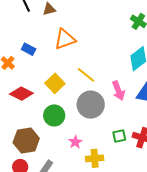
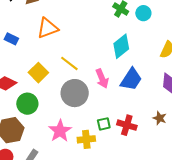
green circle: (54, 115) -> (27, 104), moved
pink star: (75, 142) -> (60, 131), size x1.6
yellow cross: (95, 158) -> (86, 139), moved

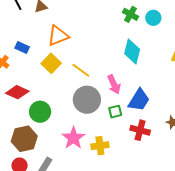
cyan diamond: (121, 46) -> (132, 52), turned -35
yellow square: (38, 73) -> (51, 63), moved
blue trapezoid: (131, 79) -> (139, 100), moved
green square: (104, 124) -> (115, 112), moved

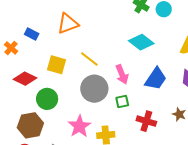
cyan diamond: (132, 52) -> (141, 42), turned -70
yellow square: (51, 63) -> (57, 65), moved, turned -30
blue trapezoid: (139, 100) -> (156, 79), moved

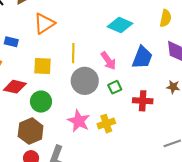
yellow line: (89, 59) -> (73, 53), turned 66

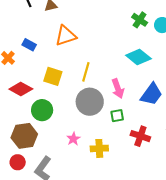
pink star: (79, 121) -> (73, 139), size x0.6

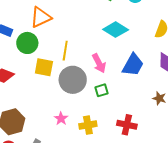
yellow square: (53, 76) -> (44, 67), moved
green circle: (42, 110) -> (27, 43), moved
red cross: (140, 136) -> (127, 125), moved

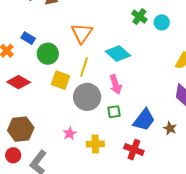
orange triangle: (41, 17) -> (82, 33), moved, turned -40
cyan diamond: (116, 30) -> (118, 53), moved
blue trapezoid: (133, 65) -> (144, 120), moved

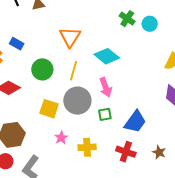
green circle: (48, 54) -> (42, 69), moved
yellow square: (61, 80) -> (49, 109), moved
brown star: (170, 128) -> (159, 152), moved

